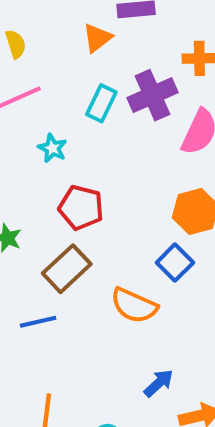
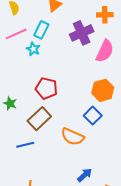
cyan rectangle: (101, 103) -> (41, 30), moved
cyan star: (52, 148) -> (33, 49), moved

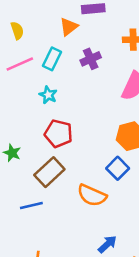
purple cross: (82, 33) -> (91, 59), moved, size x0.7
cyan star: (33, 49) -> (48, 95), moved

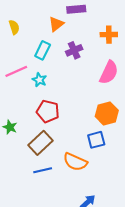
pink line: (20, 64) -> (16, 71), moved
blue square: (118, 168) -> (96, 140), turned 30
blue line: (31, 206) -> (43, 170), moved

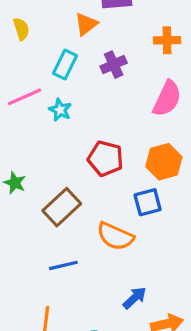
red pentagon: (48, 111) -> (105, 158), moved
blue line: (43, 170) -> (63, 265), moved

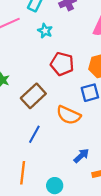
cyan star: (60, 110) -> (45, 31), moved
blue line: (63, 265) -> (34, 134), turned -48

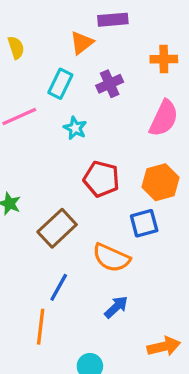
blue arrow: (81, 156) -> (116, 307), moved
orange line: (23, 173) -> (41, 327), moved

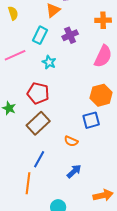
red pentagon: (101, 179) -> (38, 93), moved
orange semicircle: (111, 258) -> (71, 141), size x0.6

